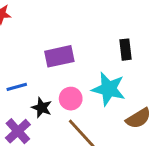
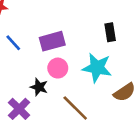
blue line: (17, 87) -> (13, 43), moved, turned 66
pink circle: (71, 99) -> (58, 68), moved

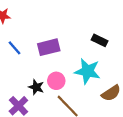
black rectangle: (110, 32) -> (100, 40), turned -56
pink circle: (58, 68) -> (56, 81), moved

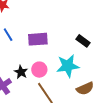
cyan star: (87, 71) -> (68, 66), turned -30

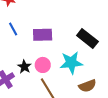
black rectangle: (83, 41) -> (87, 38), size x1.5

